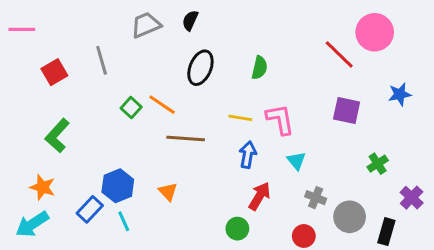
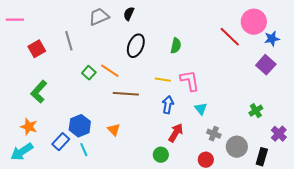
blue star: (400, 94) -> (272, 39), moved
purple square: (347, 111) -> (266, 65), moved, turned 30

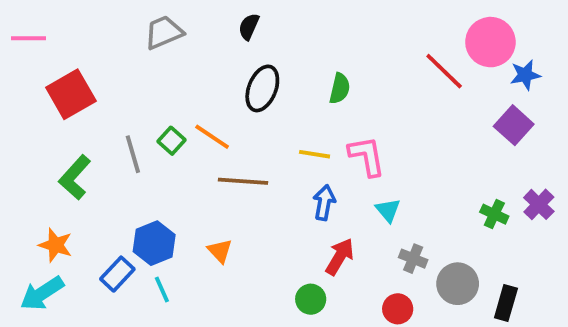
gray trapezoid: (99, 17) -> (164, 32), moved
gray line: (69, 41) -> (133, 154), moved
red square: (37, 49) -> (71, 94), size x1.4
green cross: (256, 111) -> (494, 214), turned -32
purple cross: (279, 134) -> (539, 204), moved

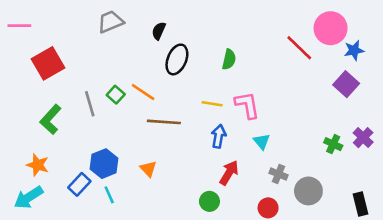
black semicircle: (249, 27) -> (159, 31), moved
black rectangle: (506, 303) -> (360, 204), moved, turned -30

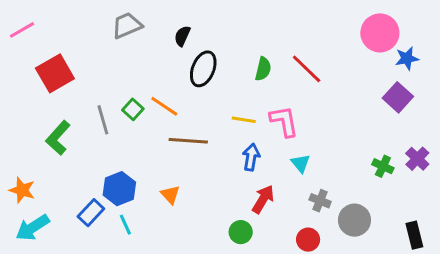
pink line: (19, 26) -> (22, 30), turned -30
red line: (299, 48) -> (307, 69), moved
orange star: (38, 165) -> (22, 190), moved

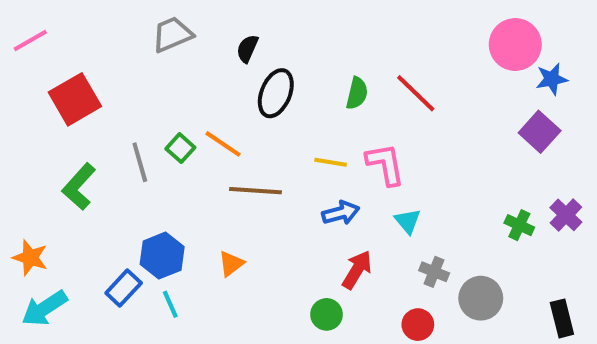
blue arrow: (251, 157) -> (341, 213), turned 65
orange triangle: (170, 195) -> (231, 264), turned 36

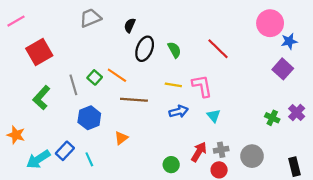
green semicircle: (357, 93) -> (174, 50), moved, turned -42
blue hexagon: (162, 256) -> (89, 118), moved
red arrow: (357, 270) -> (199, 152), moved
gray cross: (434, 272) -> (221, 150), moved, turned -32
cyan arrow: (44, 308) -> (38, 159), moved

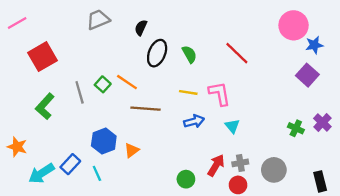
blue hexagon: (89, 118) -> (104, 141), moved

